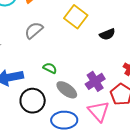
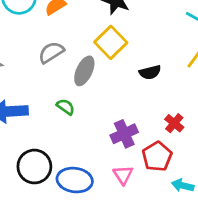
gray ellipse: (67, 90) -> (84, 71), moved, turned 70
black circle: (33, 101) -> (34, 167), moved
pink triangle: (99, 111) -> (123, 175), size x0.7

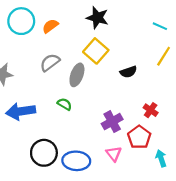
cyan arrow: (183, 185) -> (161, 158), turned 63

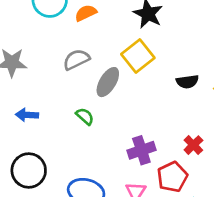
black semicircle: (128, 72) -> (187, 82), moved
blue arrow: (21, 111) -> (27, 115), size x0.6
black circle: (44, 153) -> (29, 170), moved

